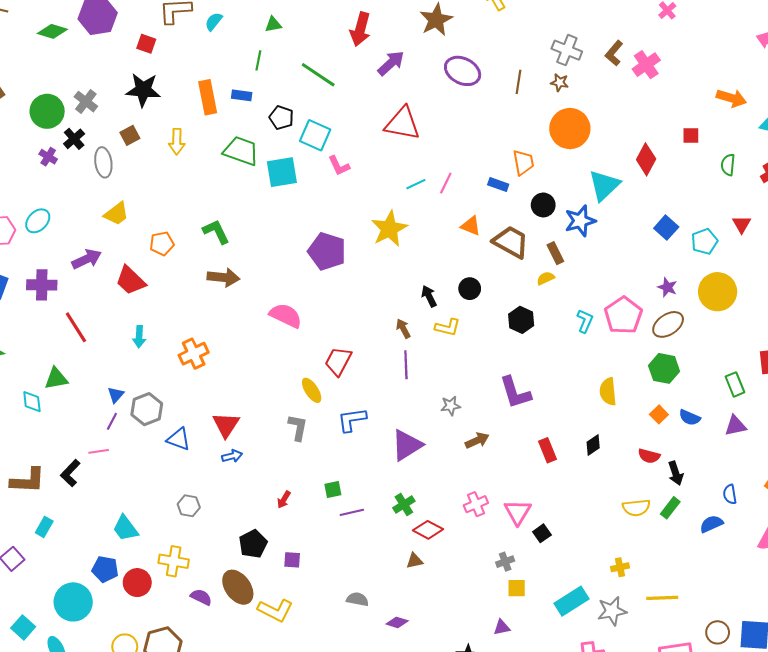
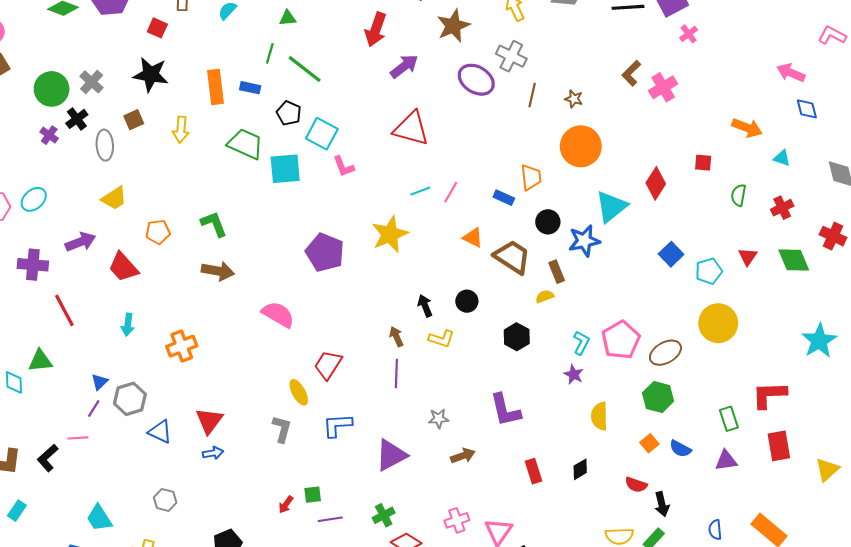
gray cross: (567, 50) -> (511, 56), moved
green line: (318, 75) -> (305, 69), moved
purple star: (667, 287) -> (574, 374), moved
red arrow: (284, 500) -> (286, 505), moved

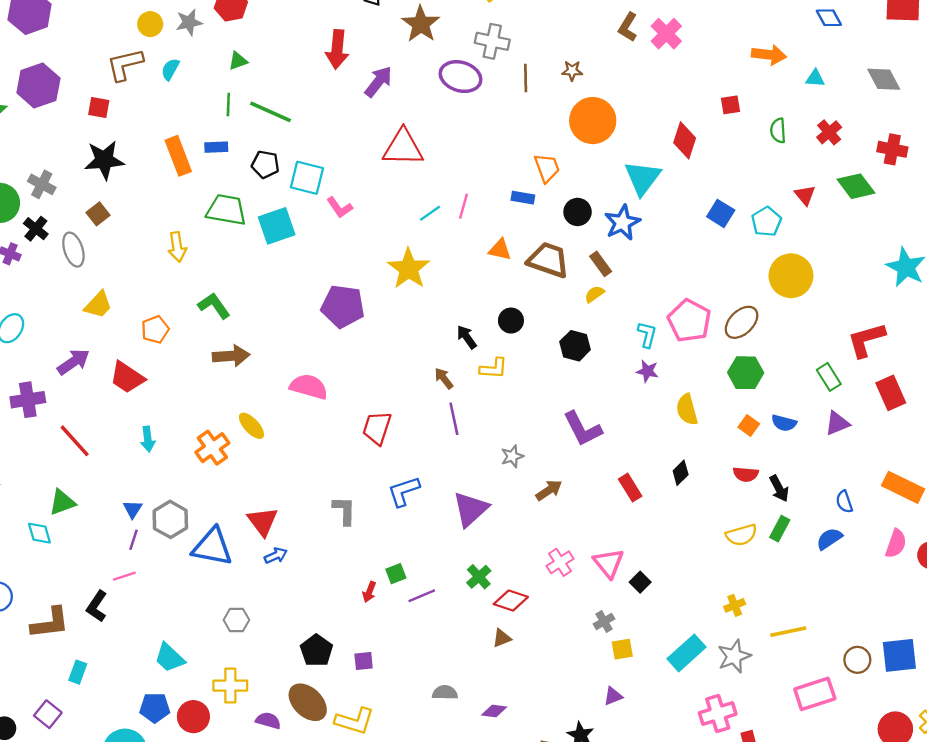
yellow arrow: (181, 130) -> (177, 247), moved
yellow ellipse: (299, 392) -> (251, 426), moved
blue triangle: (160, 432) -> (212, 547), size x1.5

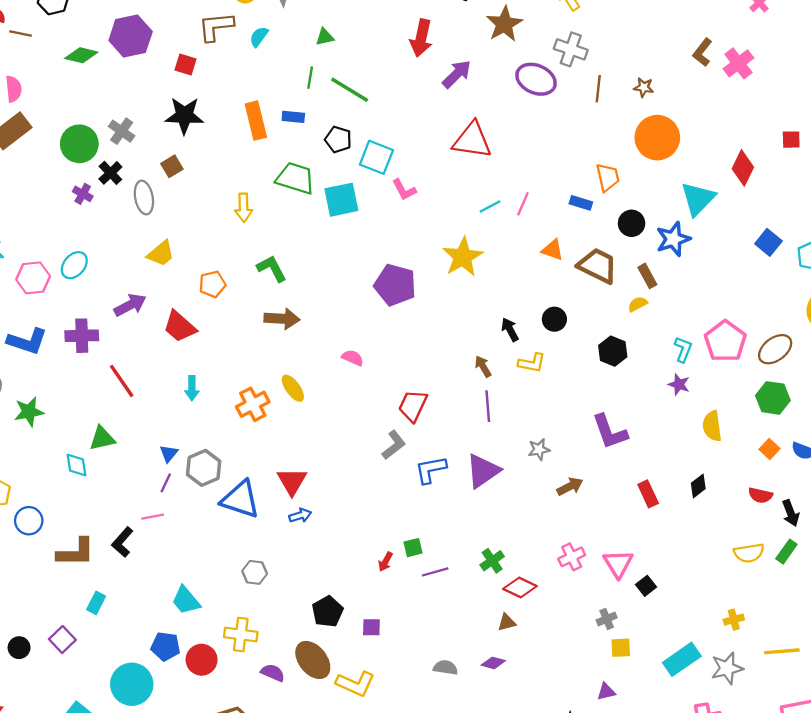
pink semicircle: (309, 387) -> (353, 358), size x0.6
purple triangle: (471, 509) -> (483, 471), moved
gray L-shape: (344, 511) -> (394, 445), moved, turned 44
purple diamond: (494, 711) -> (493, 663), moved

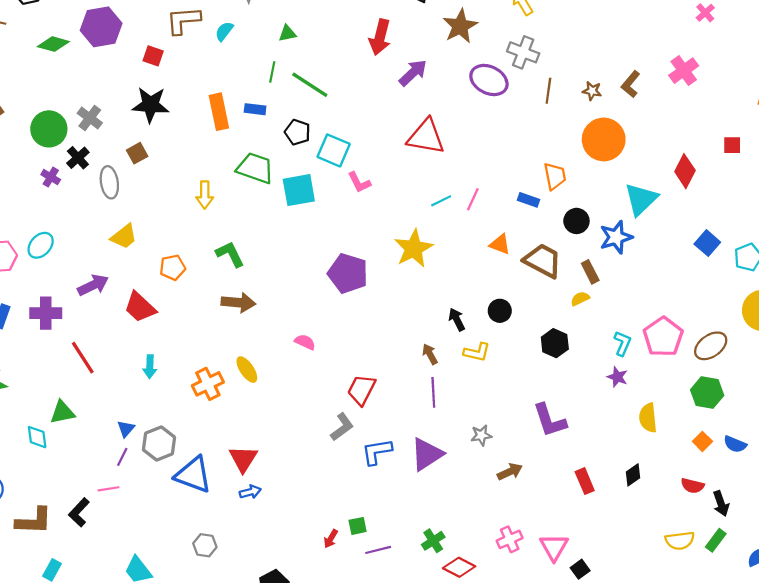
brown L-shape: (702, 52) -> (631, 84), moved

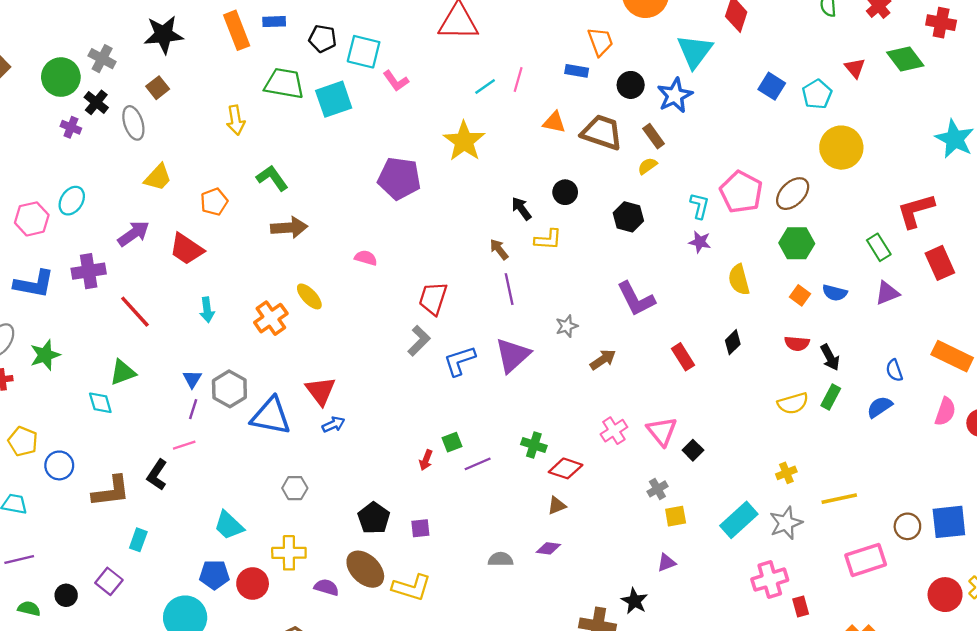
green cross: (433, 541) -> (534, 445), turned -30

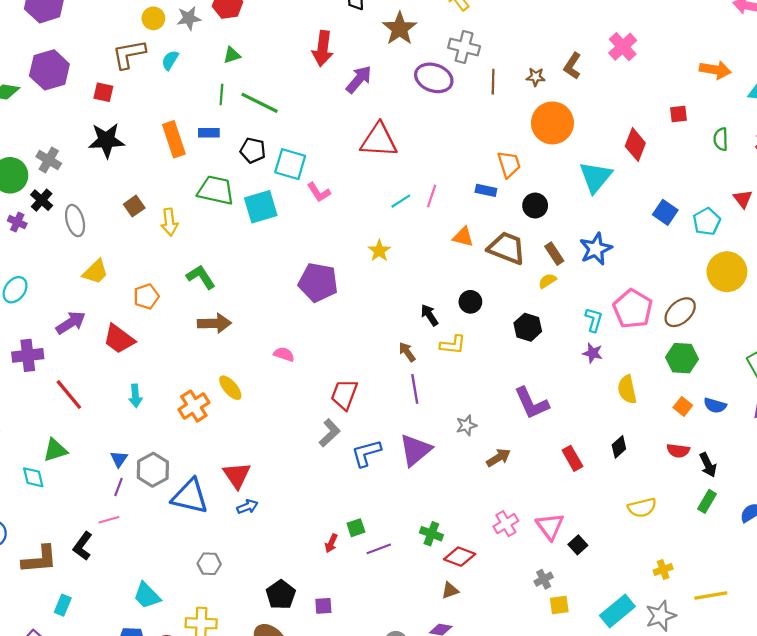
brown square: (158, 88) -> (134, 206), moved
blue star: (675, 95) -> (596, 249), moved
yellow star: (464, 141) -> (379, 251), size x0.6
yellow semicircle: (793, 403) -> (642, 508), moved

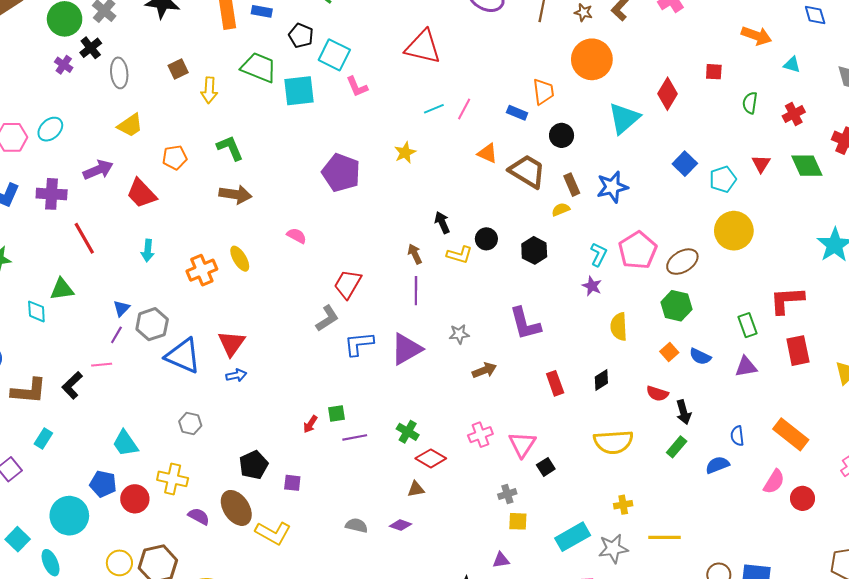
black circle: (470, 302) -> (486, 239), moved
yellow semicircle: (642, 508) -> (613, 442), size x1.4

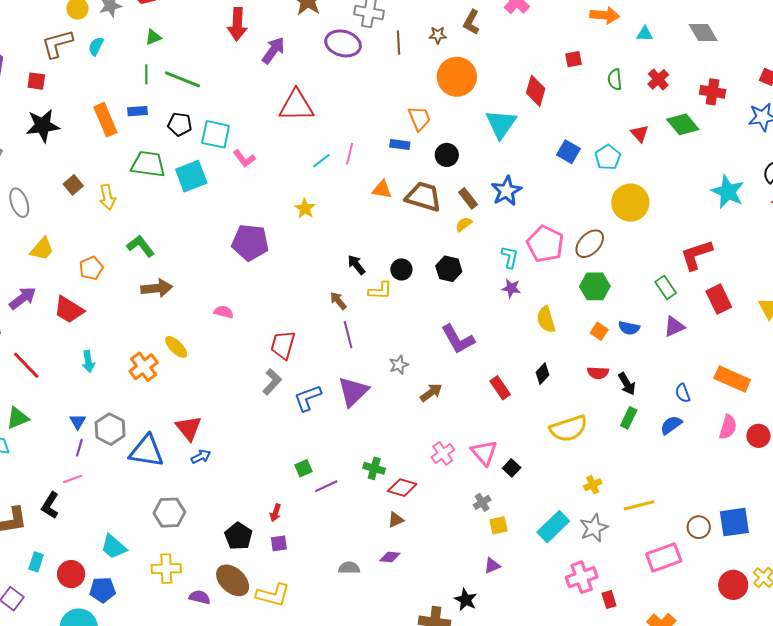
gray hexagon: (190, 423) -> (169, 513), size x1.4
red arrow: (310, 424) -> (275, 513), moved
red circle: (135, 499) -> (71, 574), moved

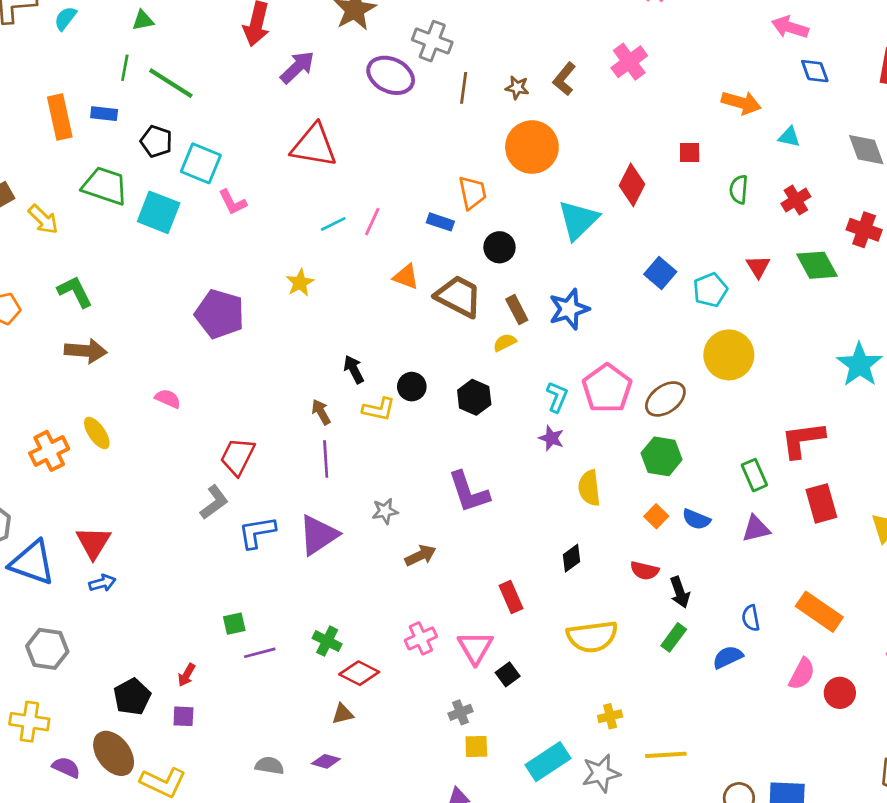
cyan square: (191, 176) -> (159, 212), turned 32
yellow arrow: (107, 197) -> (43, 219), turned -45
red rectangle: (500, 388) -> (511, 597), moved

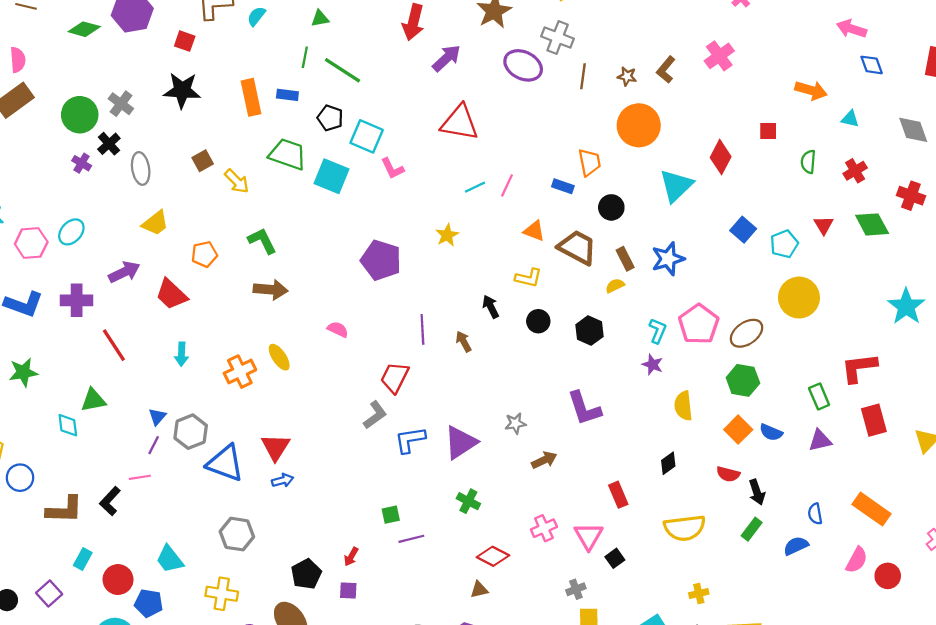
yellow L-shape: (379, 409) -> (528, 278), moved
purple line: (326, 459) -> (422, 329), moved
orange square: (656, 516) -> (738, 430), size x1.4
green cross: (327, 641) -> (468, 501), moved

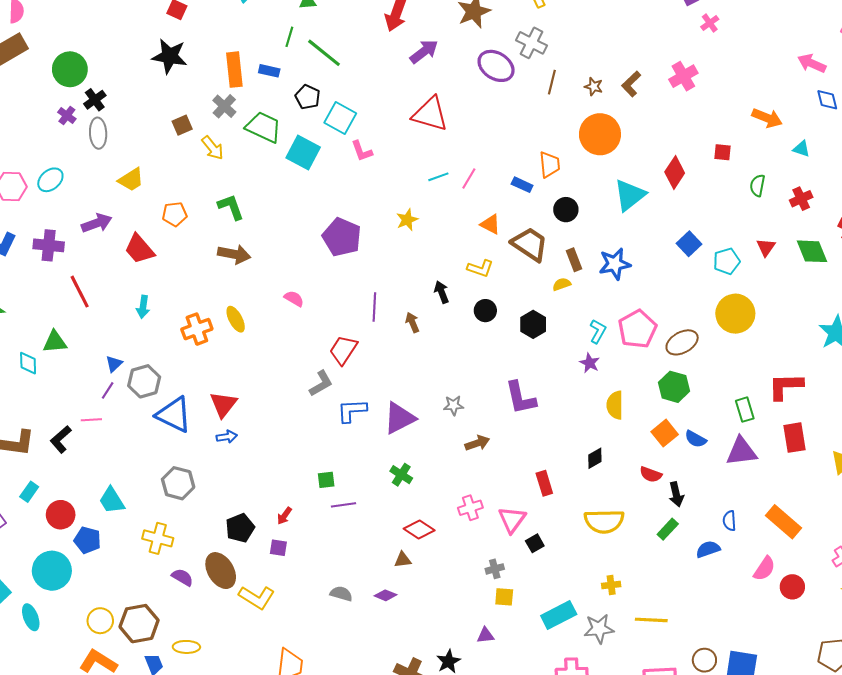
gray cross: (121, 104) -> (224, 106), moved
gray ellipse: (141, 168) -> (98, 133), moved
purple triangle: (820, 440) -> (741, 451), size x1.4

